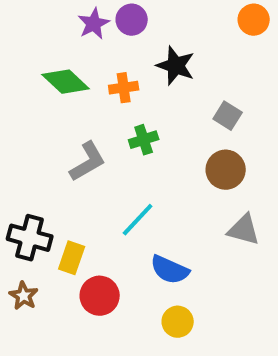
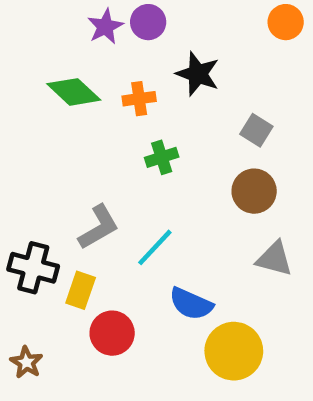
gray L-shape: (88, 162) -> (99, 227), moved
brown star: (24, 296) -> (26, 362), moved
yellow circle: (178, 322) -> (234, 351), moved, size x1.6

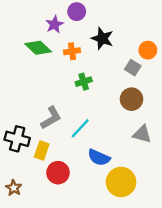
orange circle: (286, 22) -> (148, 50), moved
purple star: (105, 27) -> (54, 24), moved

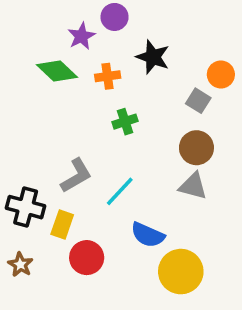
gray triangle: (142, 134) -> (193, 186), moved
brown star: (14, 188) -> (20, 265), moved

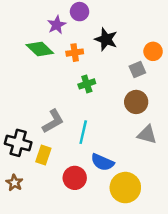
gray square: (198, 101) -> (137, 69), turned 35
gray triangle: (193, 186) -> (147, 135), moved
cyan line: (120, 191) -> (83, 132), turned -30
red circle: (87, 258) -> (75, 178), moved

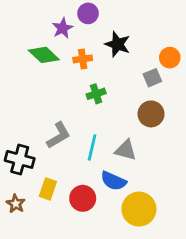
gray triangle: (147, 135) -> (126, 150), moved
yellow rectangle: (43, 155) -> (48, 189), moved

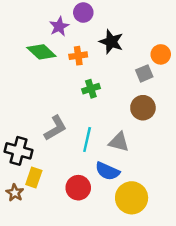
yellow rectangle: (48, 189) -> (34, 178), moved

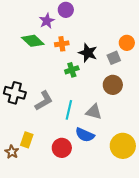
black star: (111, 42) -> (88, 53), moved
black cross: (19, 151) -> (15, 93), moved
yellow circle: (132, 198) -> (123, 146), moved

